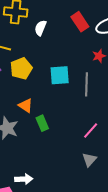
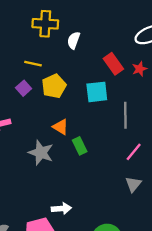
red rectangle: (80, 22) -> (113, 64), moved
gray line: (87, 84) -> (125, 115), moved

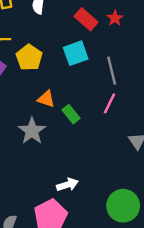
pink line: (134, 152) -> (110, 103), moved
gray star: (41, 153) -> (32, 131), turned 30

